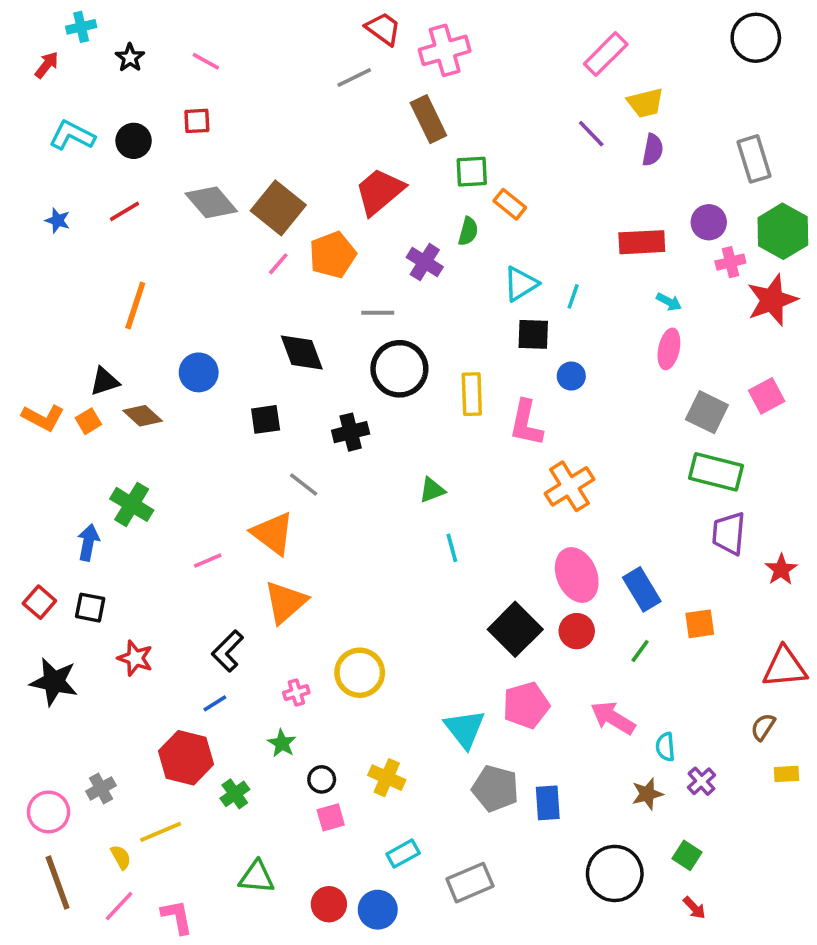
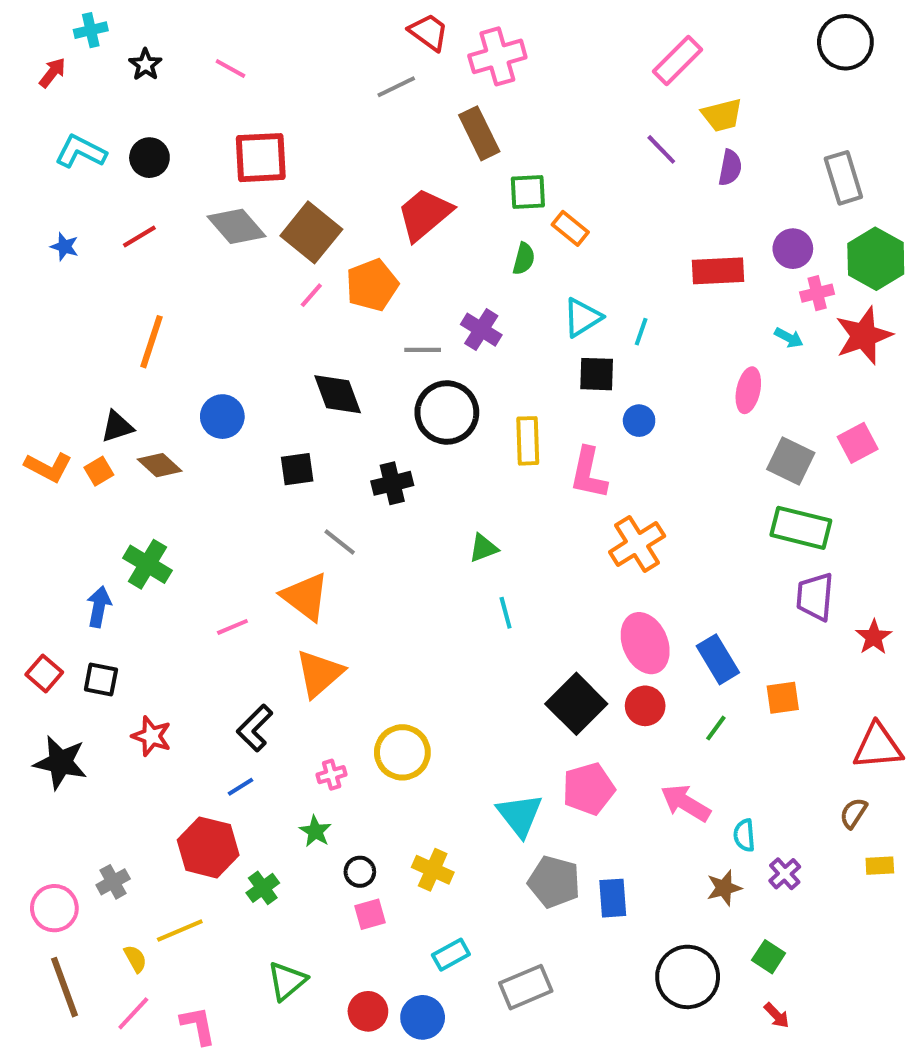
red square: (197, 121) -> (261, 158), moved, size x1.8
purple cross: (425, 262) -> (481, 330), moved
cyan arrow: (669, 302) -> (789, 338), moved
green triangle: (257, 877) -> (287, 981), turned -45

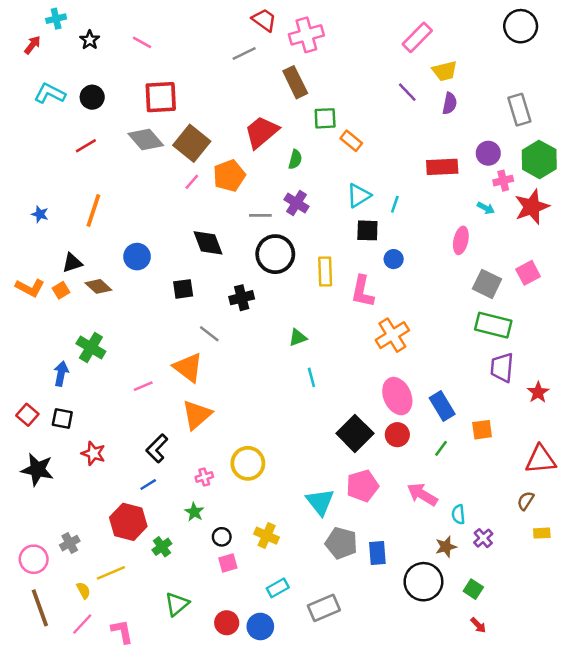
blue star: (64, 247) -> (40, 214), moved
green semicircle: (524, 259) -> (295, 159), moved
black circle: (688, 977) -> (423, 582), moved

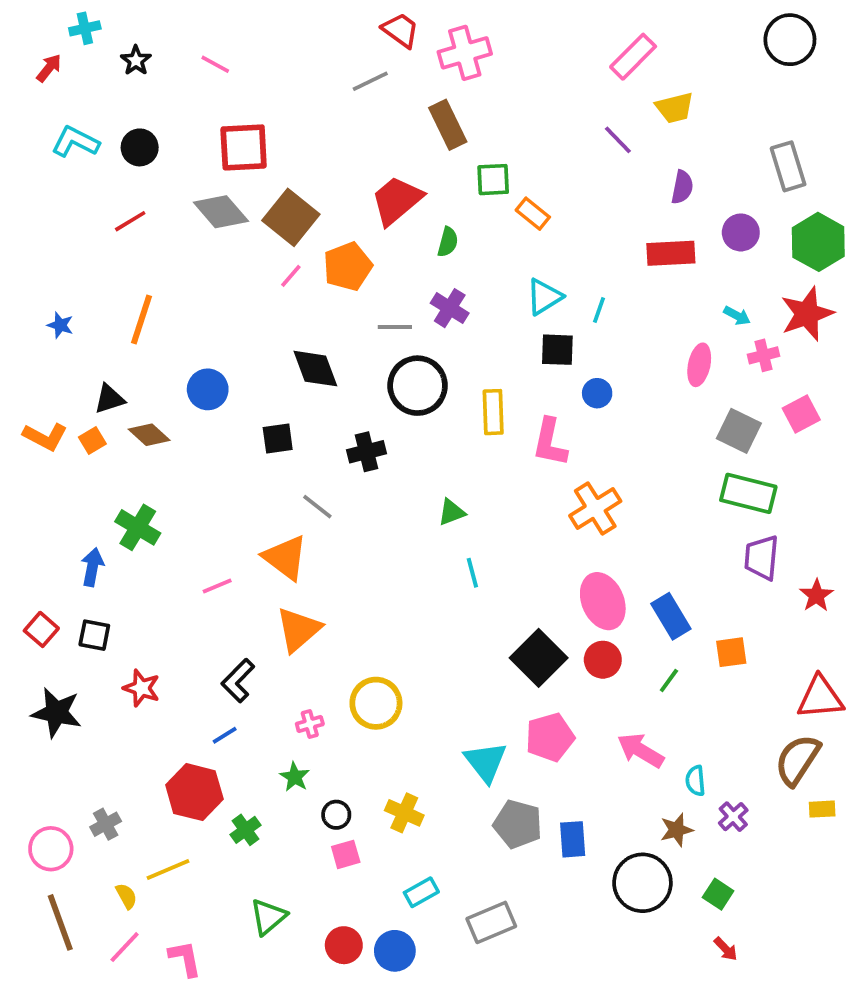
purple semicircle: (450, 103) -> (682, 187), moved
pink cross: (503, 181) -> (763, 355), moved
brown semicircle: (526, 501) -> (797, 760), size x1.8

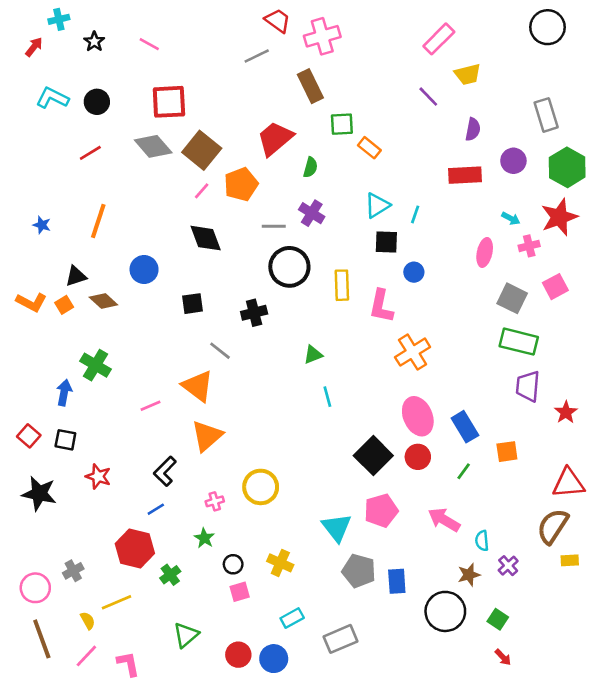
black diamond: (315, 369) -> (206, 238), moved

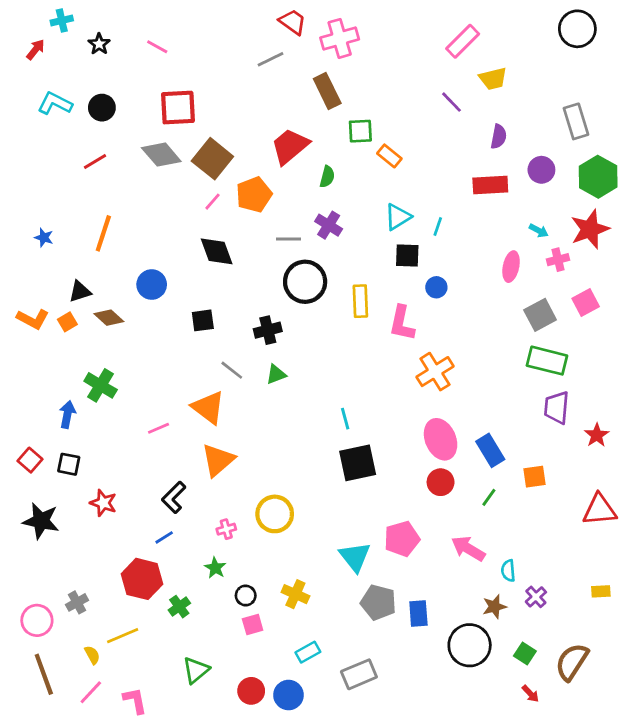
gray square: (512, 298) -> (540, 315), turned 36
green triangle: (313, 355) -> (276, 374), moved
black square: (373, 456) -> (358, 463), moved, turned 33
brown semicircle: (553, 526) -> (572, 662), moved

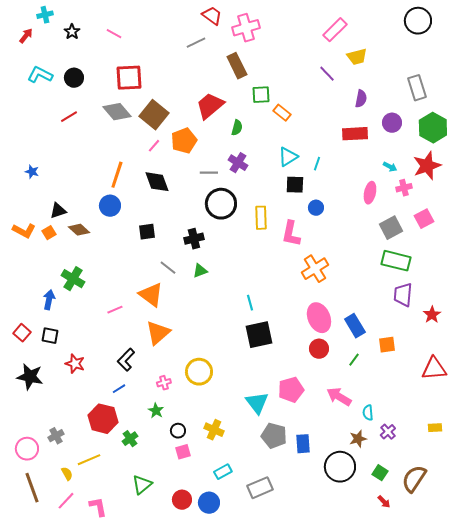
orange line: (103, 233) -> (117, 175), moved

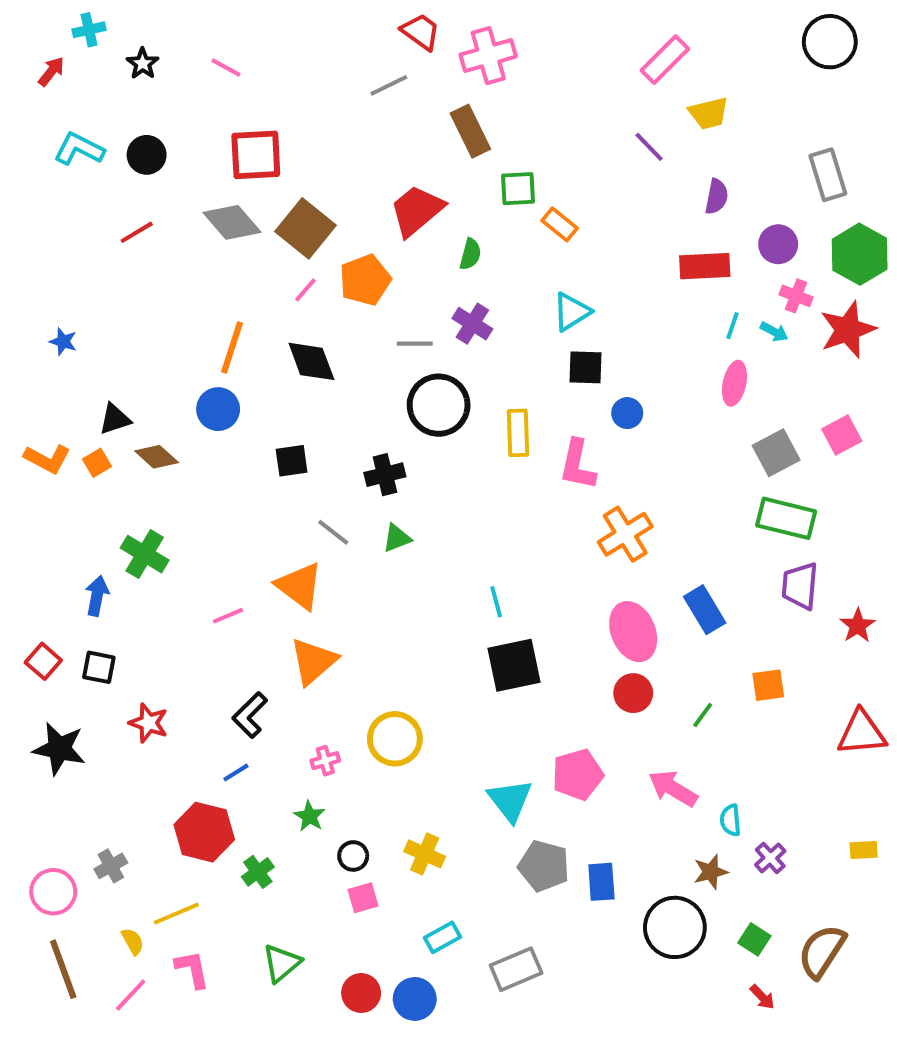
cyan line: (317, 164) -> (732, 326), moved
pink cross: (404, 188) -> (796, 296), moved, turned 35
blue rectangle: (355, 326) -> (705, 610), moved
pink L-shape: (98, 507) -> (192, 969), moved

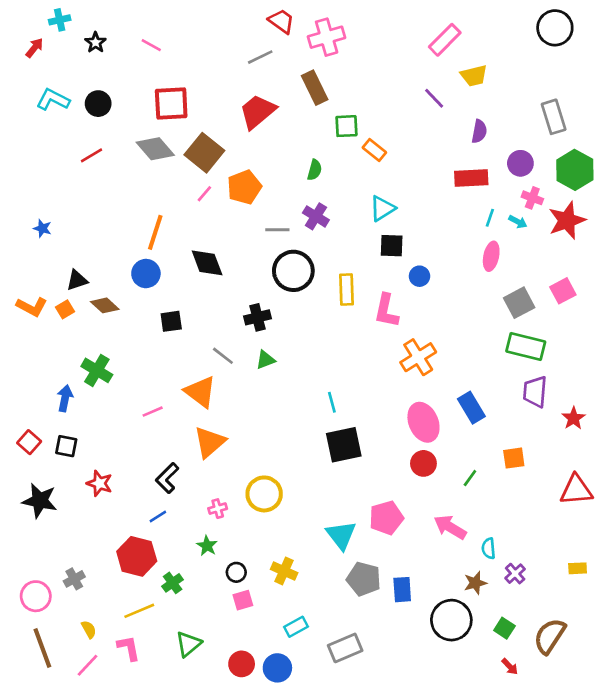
red trapezoid: (417, 210) -> (257, 112), moved
black diamond: (311, 361) -> (207, 263), moved
black square: (292, 461) -> (171, 321), moved
yellow line: (176, 914) -> (139, 611), moved

